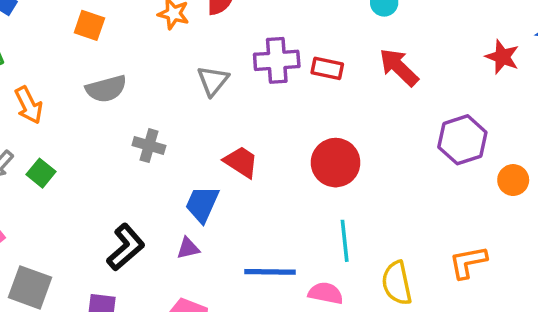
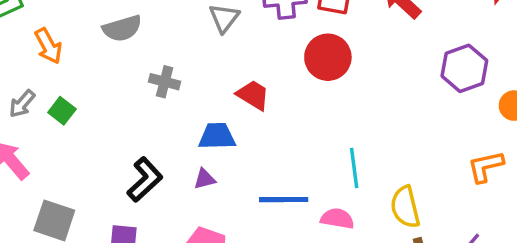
red circle: (336, 163) -> (328, 57), moved
blue trapezoid: (202, 204) -> (217, 136), turned 66
orange L-shape: (468, 262) -> (486, 167), moved

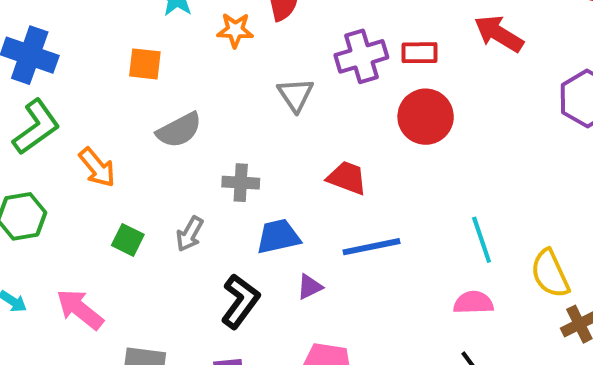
gray arrow: (22, 104) -> (190, 234), moved
blue trapezoid: (217, 136) -> (278, 236), moved
blue line: (284, 200) -> (371, 247), moved

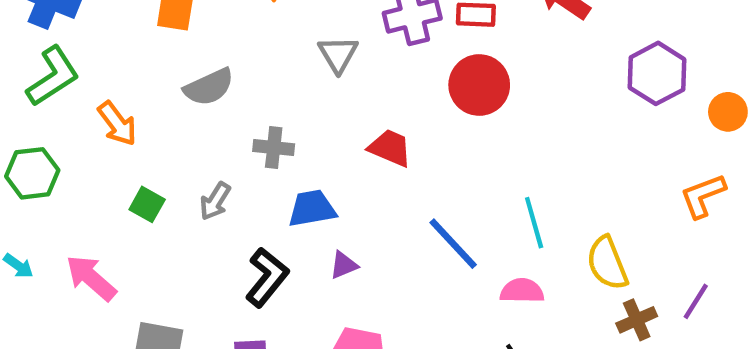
blue line: (371, 247) -> (453, 244), moved, turned 56

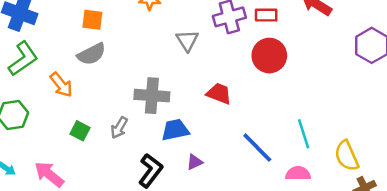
gray semicircle: (209, 87) -> (91, 54), moved
gray cross: (274, 148) -> (152, 96), size x1.5

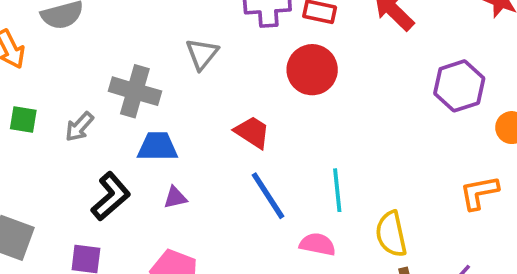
gray triangle: (187, 41) -> (202, 54), moved
red trapezoid: (219, 94) -> (252, 132), moved
green square: (80, 131) -> (23, 120), turned -30

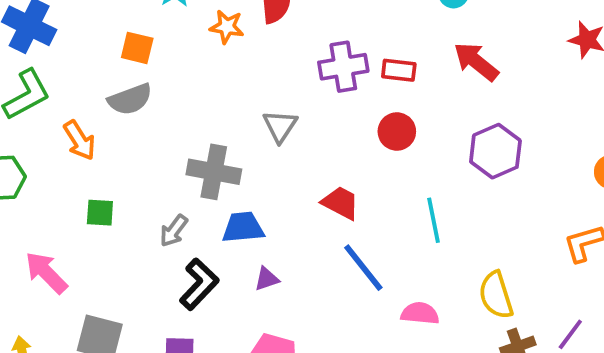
red circle: (312, 70) -> (397, 131), size x0.7
purple hexagon: (459, 86) -> (495, 151), moved
gray arrow: (79, 127) -> (174, 231), moved
cyan line: (337, 190) -> (434, 220), moved

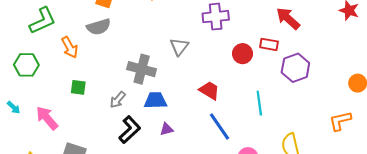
red rectangle: (399, 70) -> (269, 44), moved

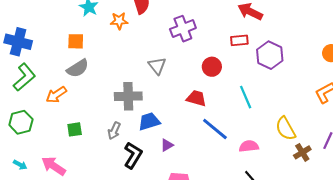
orange arrow: (70, 47) -> (56, 95), turned 100
red circle: (243, 54) -> (212, 67), moved

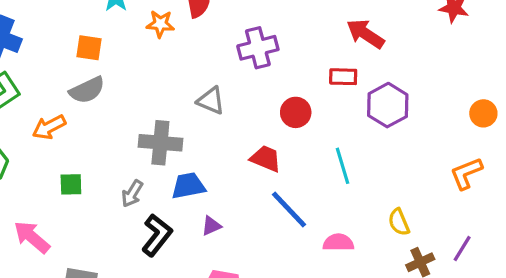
gray triangle: (157, 66) -> (211, 101), turned -36
yellow semicircle: (286, 129) -> (399, 222), size x0.7

